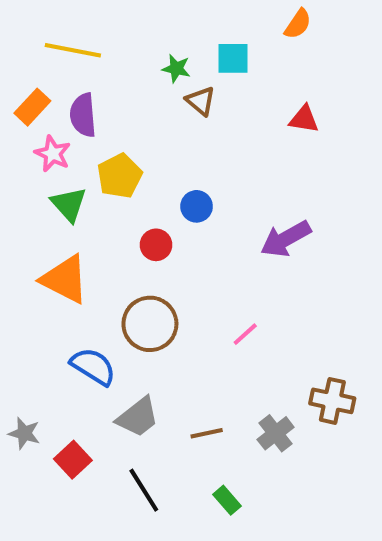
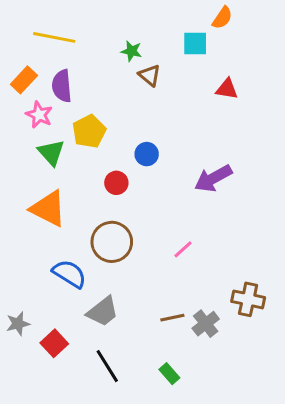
cyan square: (233, 58) -> (195, 44), moved
gray star: (24, 433) -> (18, 324), turned -30
brown line: (207, 433) -> (172, 318), moved

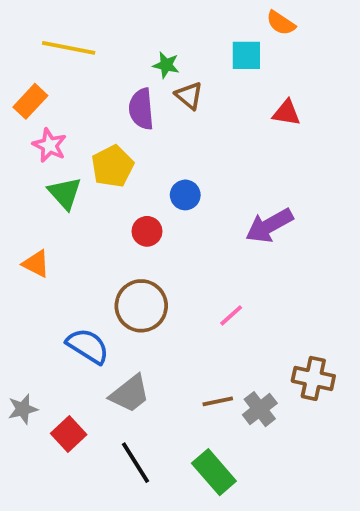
orange semicircle: (222, 18) -> (281, 23), turned 90
purple semicircle: (62, 86) -> (141, 109), moved
orange triangle: (48, 209) -> (36, 264), moved, size x0.6
green rectangle: (169, 374) -> (214, 472), size x1.6

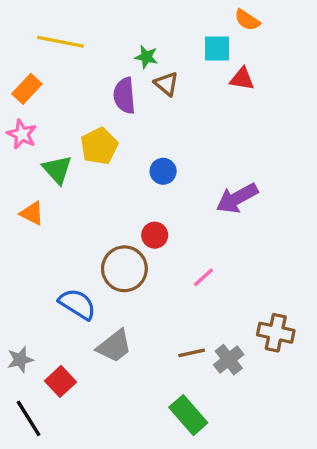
red triangle: (287, 113) -> (242, 79), moved
pink star: (50, 145) -> (22, 134), moved
red circle: (147, 231) -> (155, 235), moved
orange triangle: (36, 264) -> (32, 213), moved
black line: (136, 463) -> (29, 418), moved

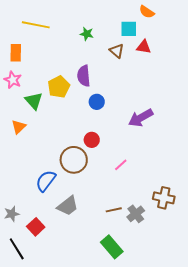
brown triangle: (166, 84) -> (117, 51), moved
orange rectangle: (27, 89) -> (16, 53), turned -42
purple semicircle: (124, 96) -> (84, 76), moved
orange triangle: (32, 213) -> (19, 127), turned 49
blue semicircle: (77, 304) -> (46, 181), turned -85

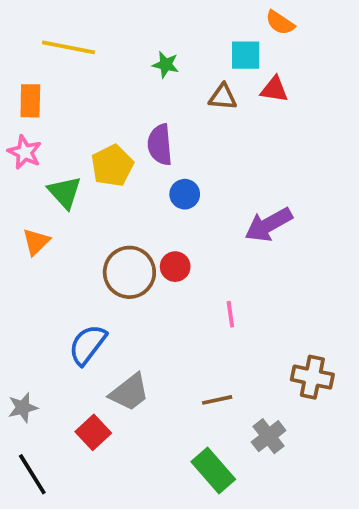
brown triangle: (117, 51) -> (223, 97), turned -35
brown circle: (74, 160) -> (129, 272), moved
pink line: (121, 165) -> (230, 314), turned -56
gray cross: (136, 214) -> (269, 436), moved
red square: (36, 227) -> (93, 432), moved

